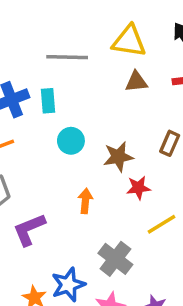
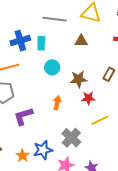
brown triangle: (136, 82) -> (81, 41), moved

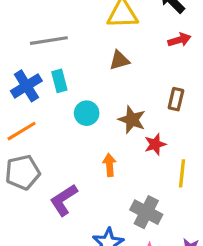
gray line: (54, 19) -> (49, 41), moved
brown star: (79, 79) -> (132, 120), turned -30
yellow line: (100, 120) -> (182, 173), turned -42

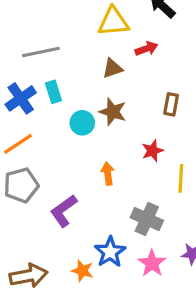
red arrow: (179, 40) -> (146, 49), moved
brown star: (132, 120) -> (113, 112), moved

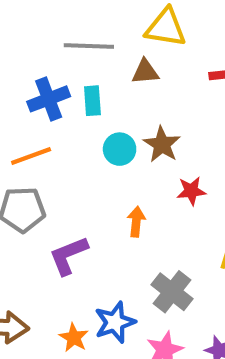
yellow triangle: (113, 22) -> (166, 28), moved
brown triangle: (113, 68) -> (145, 72), moved
red star: (152, 151) -> (191, 191), moved

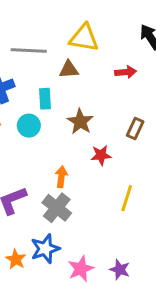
cyan rectangle: (92, 101) -> (45, 99), moved
cyan circle: (120, 149) -> (29, 126), moved
gray cross: (172, 292) -> (57, 208), moved

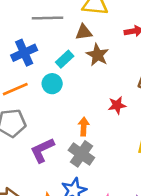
cyan rectangle: (45, 99) -> (65, 59), turned 54
brown star: (80, 122) -> (97, 55), moved

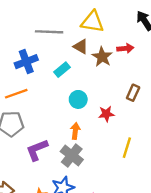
brown triangle: (84, 32) -> (81, 47), turned 35
brown star: (97, 55) -> (102, 57), moved
cyan circle: (52, 84) -> (78, 99), moved

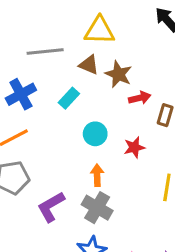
red arrow: (125, 48) -> (140, 98), moved

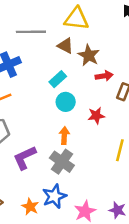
cyan rectangle: (69, 98) -> (58, 79), moved

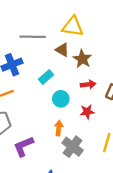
red arrow: (104, 76) -> (88, 84), moved
cyan rectangle: (58, 79) -> (46, 77), moved
gray cross: (62, 162) -> (73, 147), moved

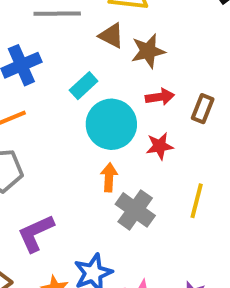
brown star: (82, 59) -> (148, 51), turned 30
cyan circle: (61, 99) -> (111, 124), size x1.6
purple L-shape: (23, 146) -> (36, 233), moved

